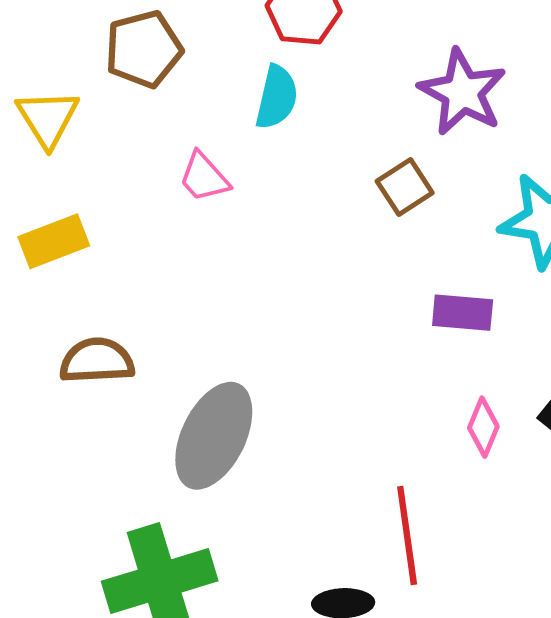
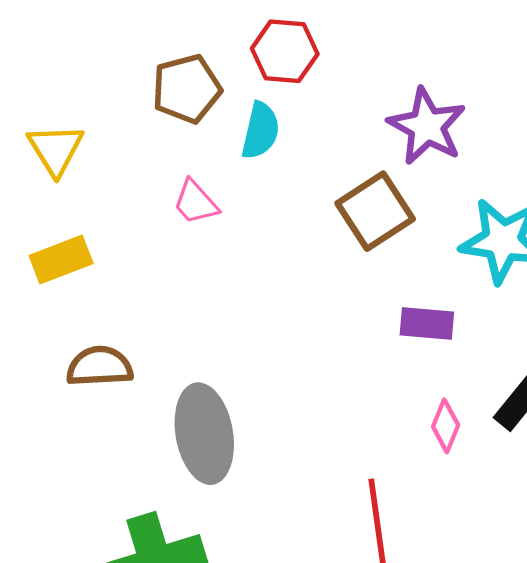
brown pentagon: (144, 49) -> (187, 89), moved
brown square: (405, 187) -> (375, 211), size x1.5
gray ellipse: (214, 436) -> (204, 434), turned -36

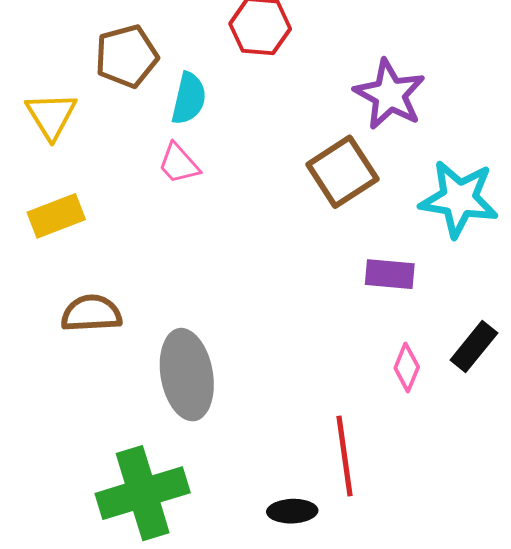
brown pentagon: (187, 89) -> (127, 56), moved
cyan semicircle: (260, 131) -> (189, 98), moved

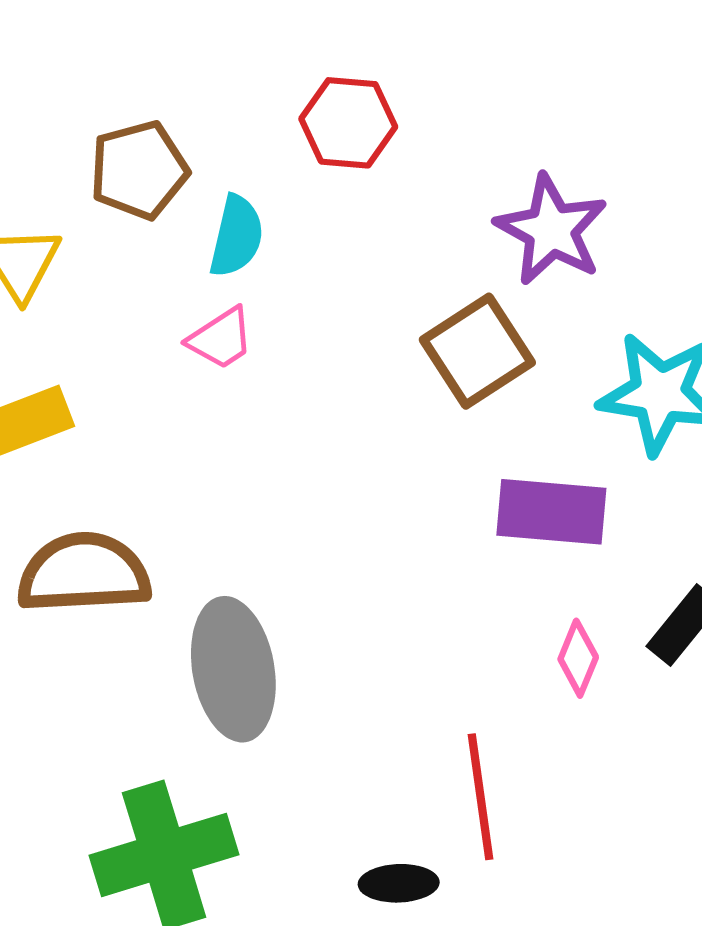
pink trapezoid: (179, 164) -> (221, 339), turned -81
purple rectangle: (390, 274) -> (551, 512), size x1.4
brown semicircle: (91, 313) -> (84, 573), size x1.4

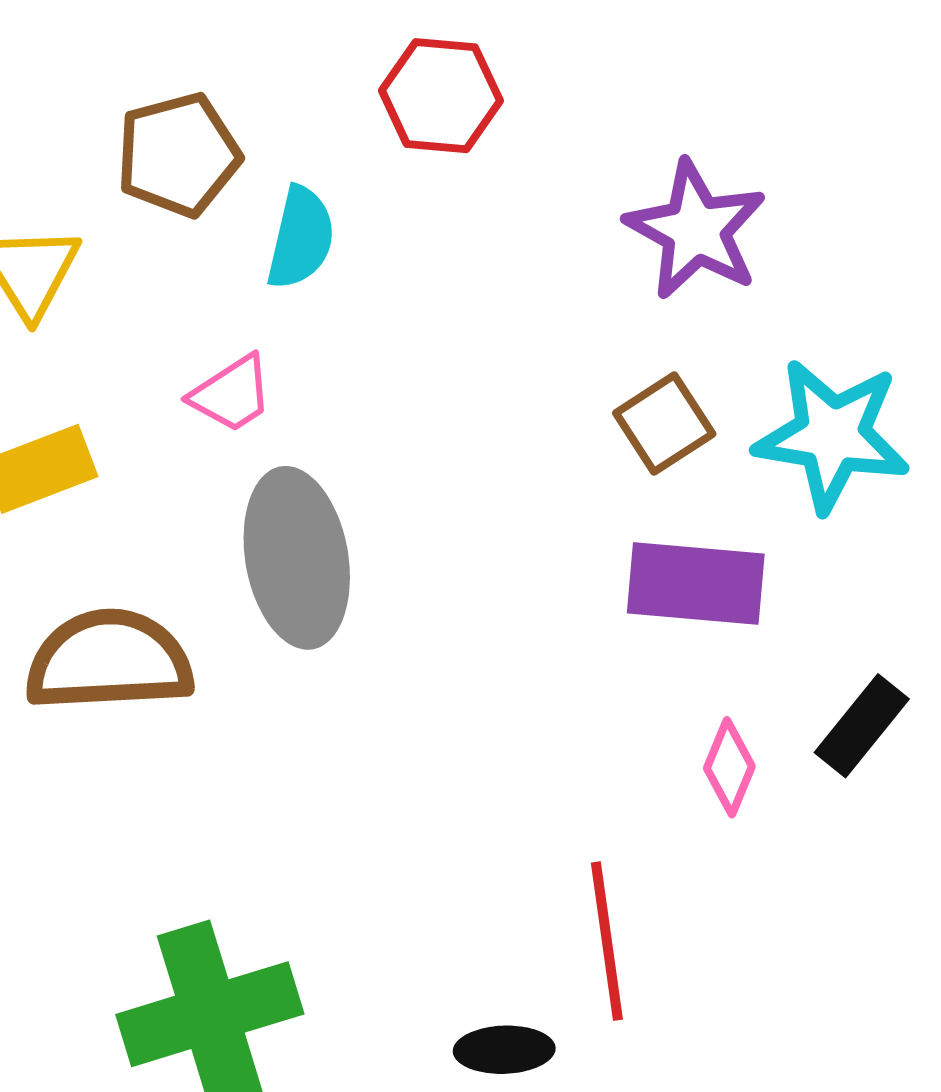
pink trapezoid: (221, 339) -> (232, 394), moved
brown square: (477, 351) -> (664, 423), moved, size x0.7
gray ellipse: (233, 669) -> (297, 558), moved

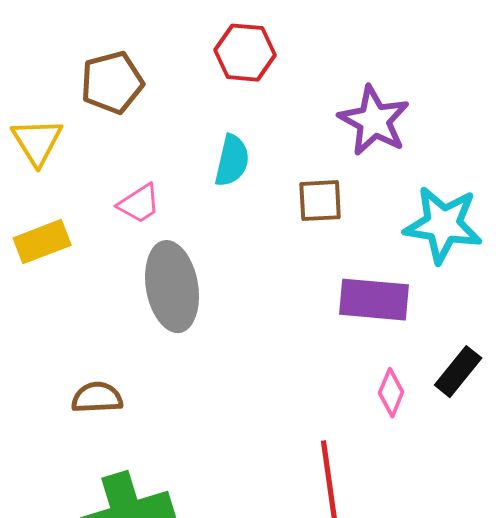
cyan semicircle: (301, 238) -> (232, 161), moved
brown square: (664, 423) -> (320, 201), moved, turned 30
brown semicircle: (109, 661) -> (97, 398), moved, size x0.6

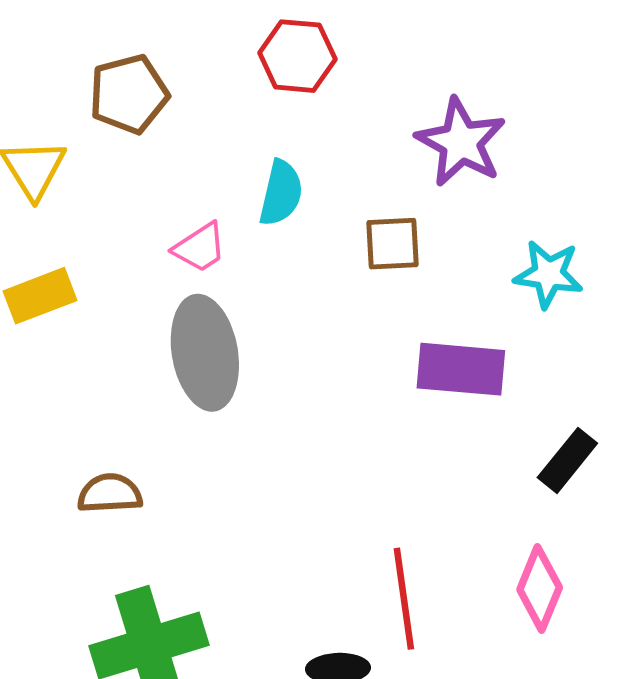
pink trapezoid: (139, 204) -> (200, 247), moved
cyan star: (443, 225) -> (548, 274), size x0.7
pink diamond: (391, 393) -> (540, 589), moved, size x1.4

